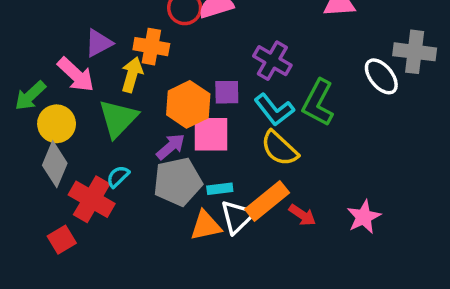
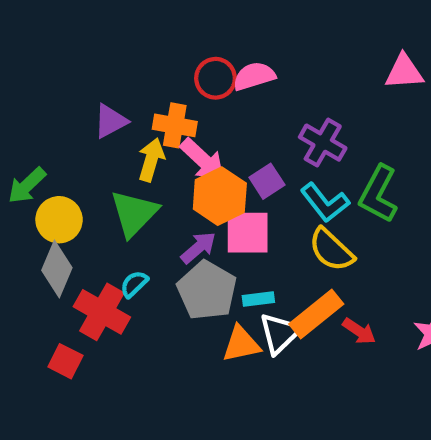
pink arrow: (76, 75) -> (203, 160), moved
purple square: (227, 92) -> (267, 181), turned -32
gray pentagon: (178, 182) -> (207, 290), turned -30
red square: (62, 240) -> (65, 361), turned -32

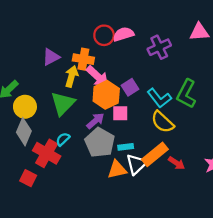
purple cross: (323, 143) -> (159, 47), moved, turned 35
pink square: (248, 233) -> (120, 113), size x0.7

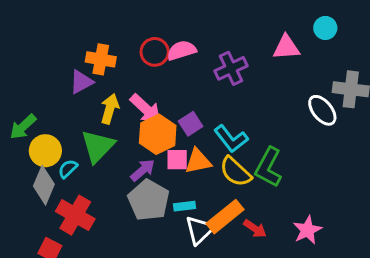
orange cross: (83, 59) -> (101, 59), moved
green L-shape: (186, 94) -> (268, 167), moved
cyan semicircle: (63, 139) -> (68, 169), moved
orange triangle: (117, 170) -> (198, 161), moved

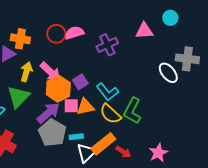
purple arrow: (143, 170) -> (48, 113), size x1.4

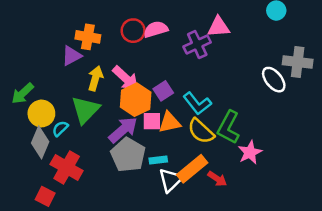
pink triangle: (144, 31) -> (219, 27), moved
pink star: (158, 153) -> (250, 152), moved

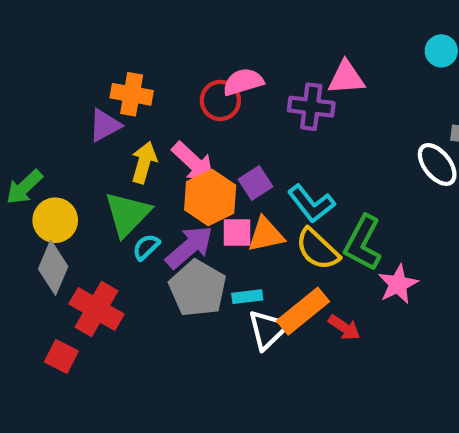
red circle: (133, 31) -> (220, 100), moved
purple cross: (197, 44) -> (311, 107), turned 32
cyan semicircle: (60, 129) -> (146, 247), moved

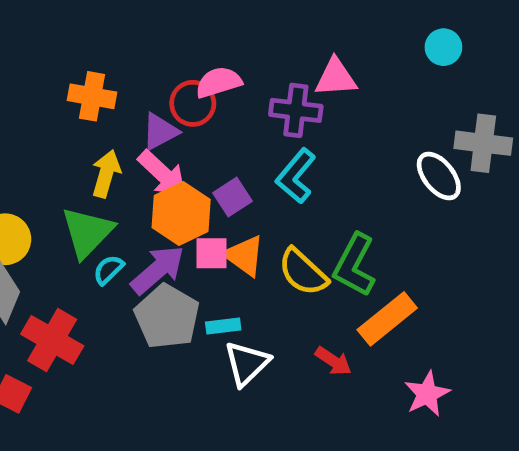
purple triangle: (105, 125) -> (160, 131), moved
cyan L-shape: (311, 204) -> (296, 176), moved, turned 78
orange triangle: (266, 235) -> (244, 256), turned 48
pink star: (398, 284) -> (427, 394), moved
orange rectangle: (303, 311) -> (387, 319), moved

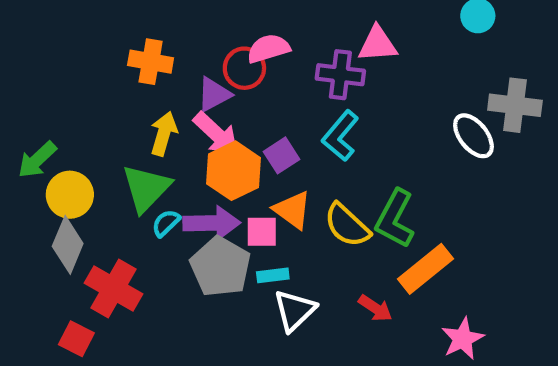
pink square: (212, 253) -> (262, 232), moved
purple arrow: (158, 270) -> (212, 223), turned 40

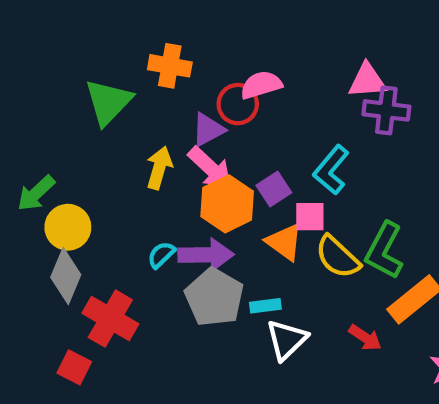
orange cross: (151, 62) -> (170, 66), moved
purple cross: (340, 75) -> (386, 110), moved
green triangle: (146, 188) -> (108, 102), moved
pink square: (262, 232) -> (310, 217), moved

